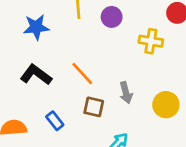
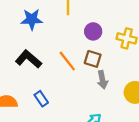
purple circle: (112, 17) -> (93, 31), moved
brown square: (94, 107) -> (93, 59), moved

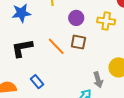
black L-shape: (28, 59) -> (22, 48), turned -45
gray arrow: (102, 80) -> (98, 80), moved

